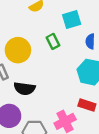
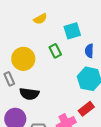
red rectangle: (87, 105) -> (86, 109), turned -56

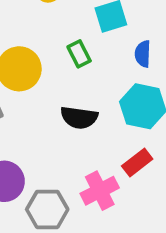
black semicircle: (29, 94) -> (79, 118), moved

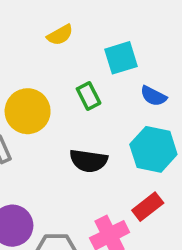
blue semicircle: (143, 54) -> (153, 96), turned -65

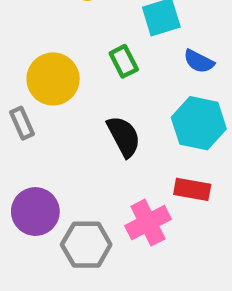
black semicircle: (89, 161) -> (124, 136), turned -126
red rectangle: (148, 207) -> (192, 189), turned 48

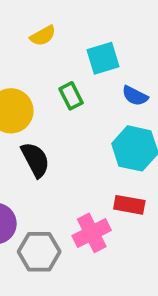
black semicircle: (124, 136) -> (35, 160), moved

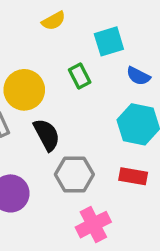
pink cross: (92, 233) -> (93, 225), moved
gray hexagon: (39, 252) -> (74, 174), moved

